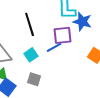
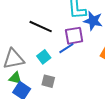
black line: (30, 24) -> (41, 27), turned -45

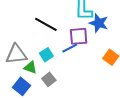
green triangle: (15, 78) -> (30, 67), moved
gray square: (48, 81) -> (49, 79), turned 32

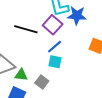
purple square: (79, 36) -> (53, 25), moved, turned -30
cyan square: (46, 55) -> (55, 62), moved, turned -32

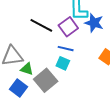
blue line: (55, 47) -> (66, 49), turned 42
gray square: (42, 82) -> (46, 80), size x1.6

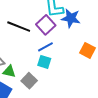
blue line: (66, 49) -> (45, 47), turned -35
gray square: (46, 80) -> (29, 81), size x0.7

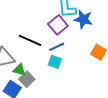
black line: (19, 27) -> (30, 40), moved
gray square: (29, 81) -> (27, 79), moved

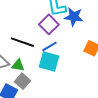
cyan square: (55, 62) -> (49, 61), size x1.5
green triangle: (19, 70) -> (18, 65), moved

